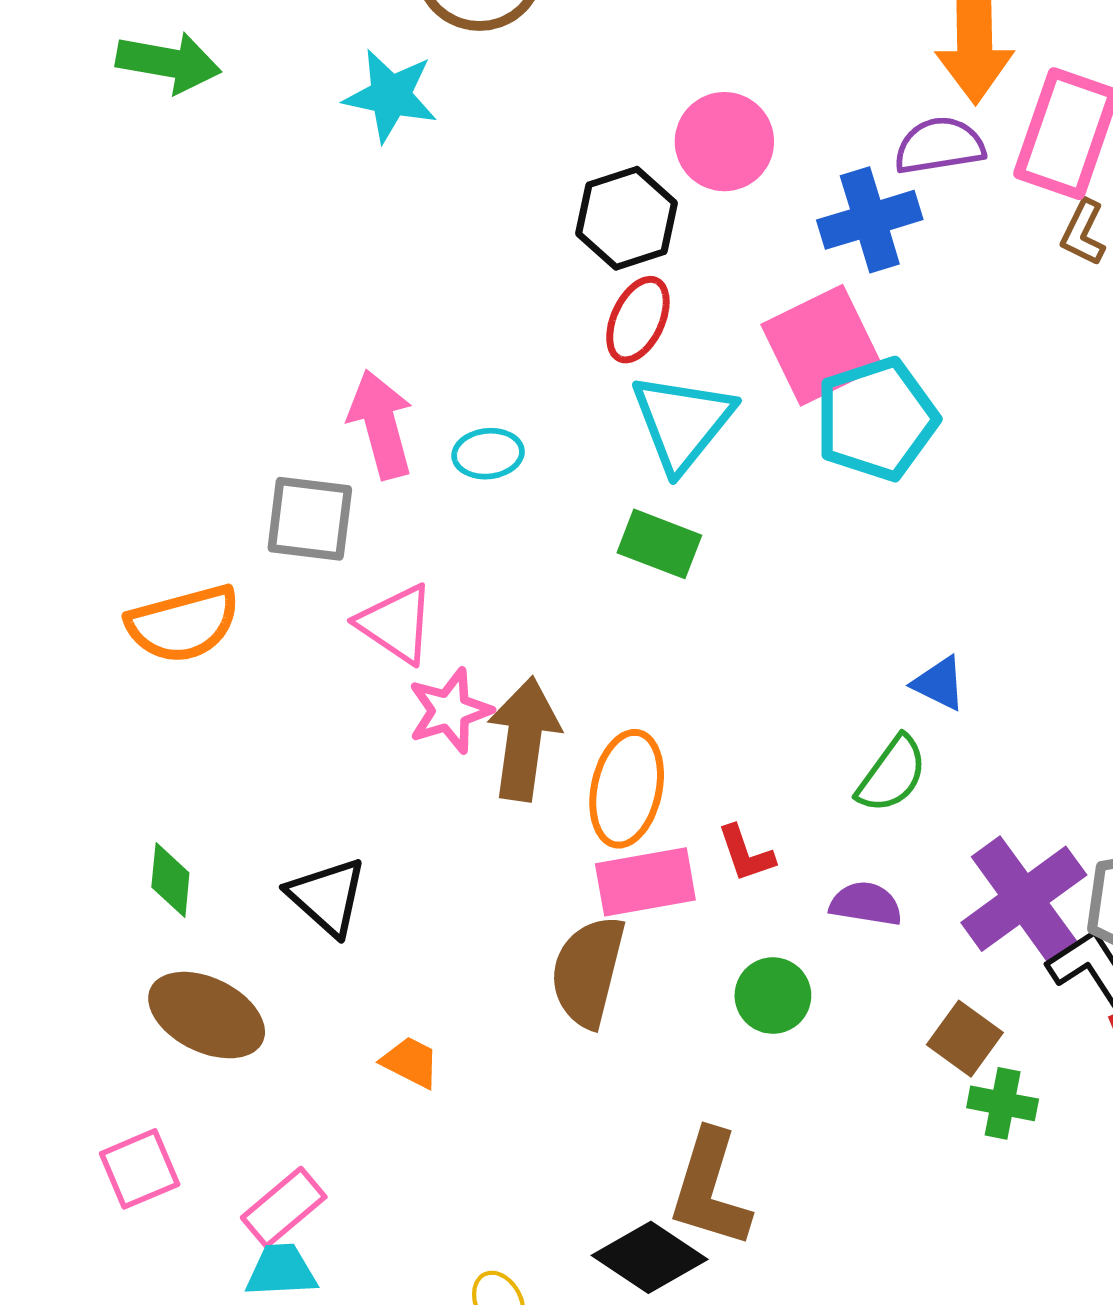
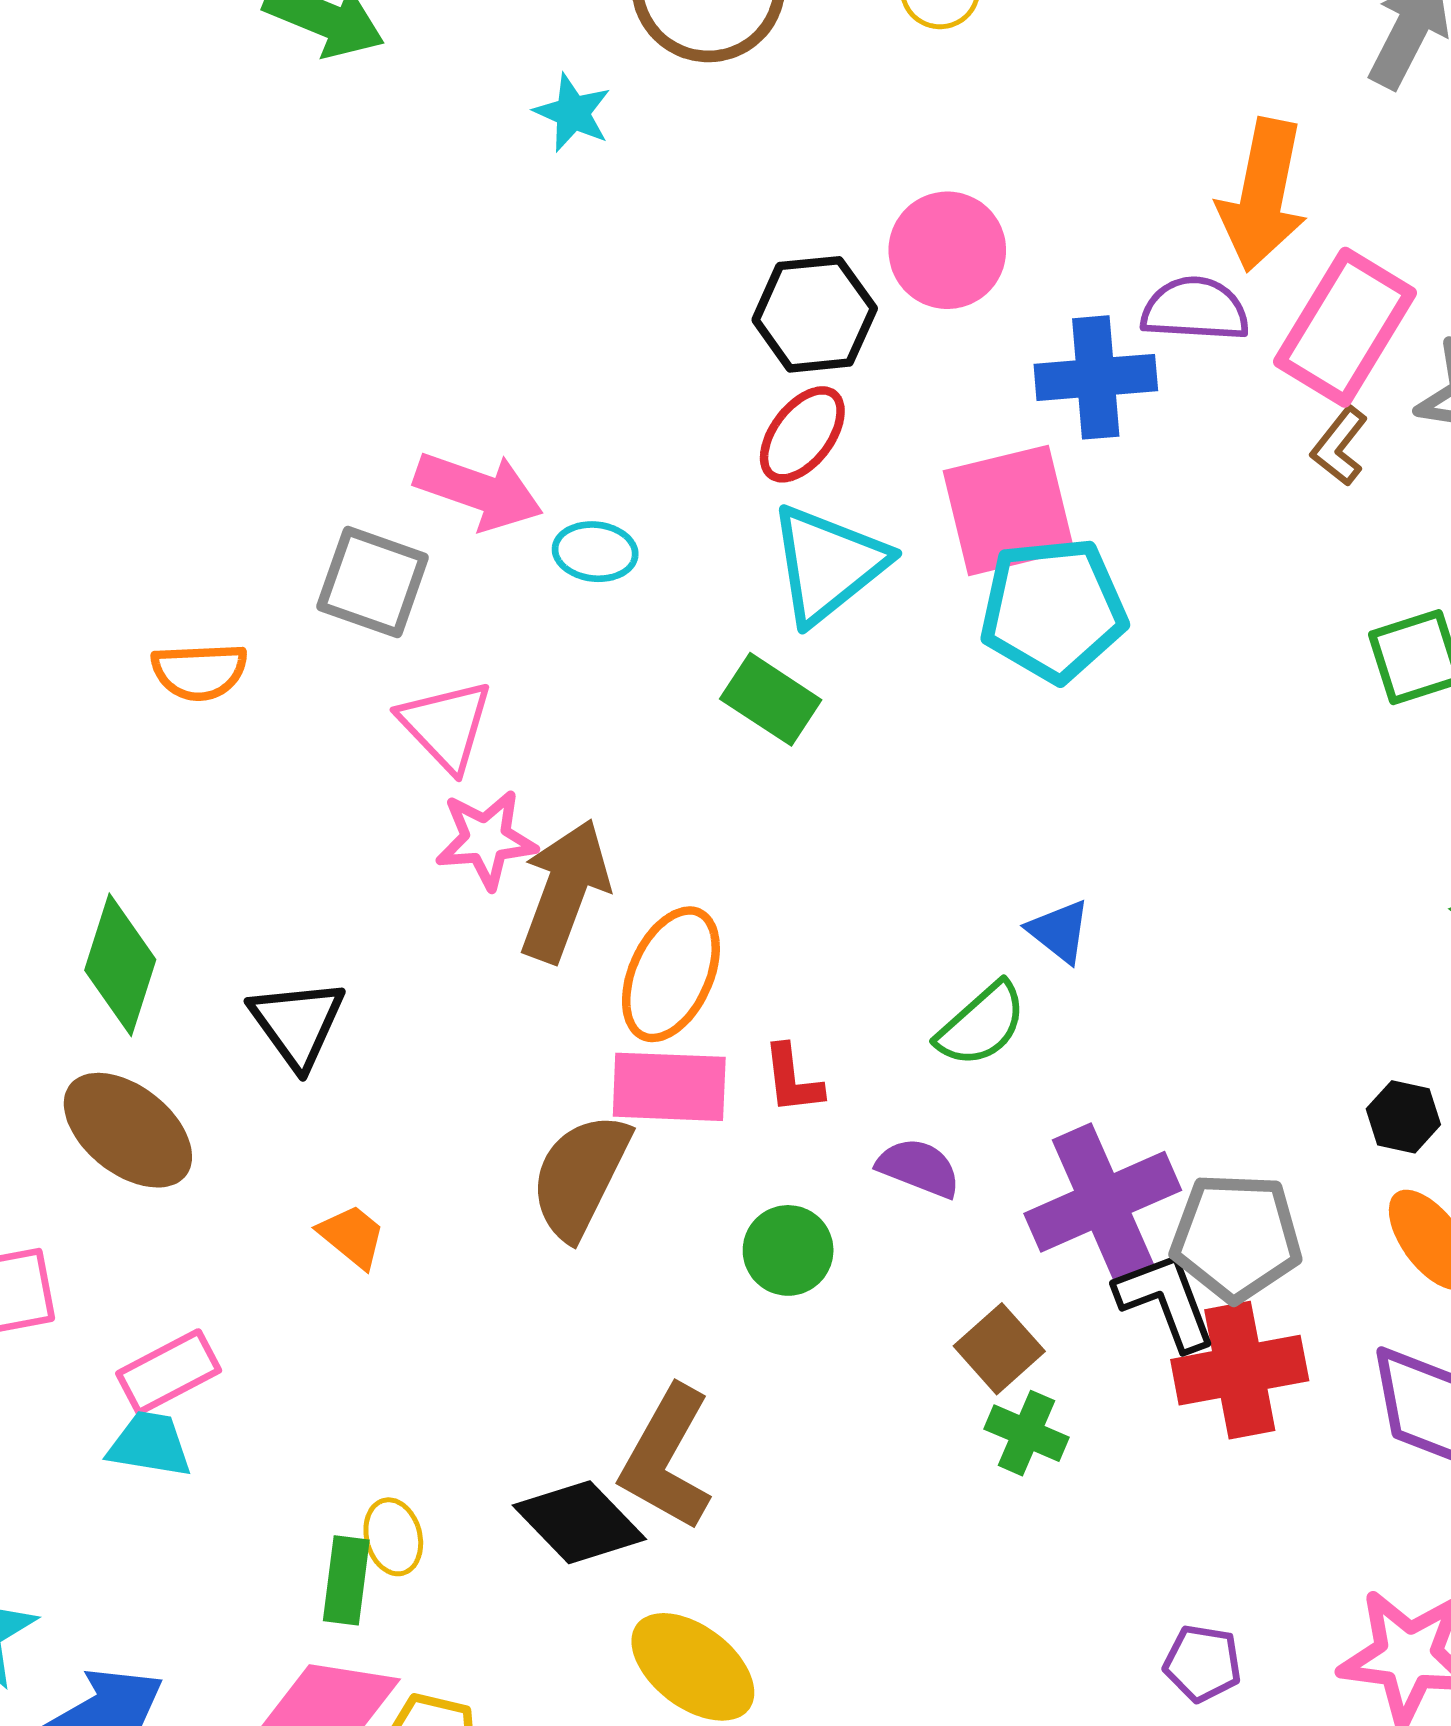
cyan star: (391, 96) -> (573, 113), size x0.7
pink arrow: (381, 424) -> (479, 491), turned 112
orange semicircle: (183, 624) -> (199, 672), size x0.7
green diamond: (170, 880) -> (120, 965), size x1.5

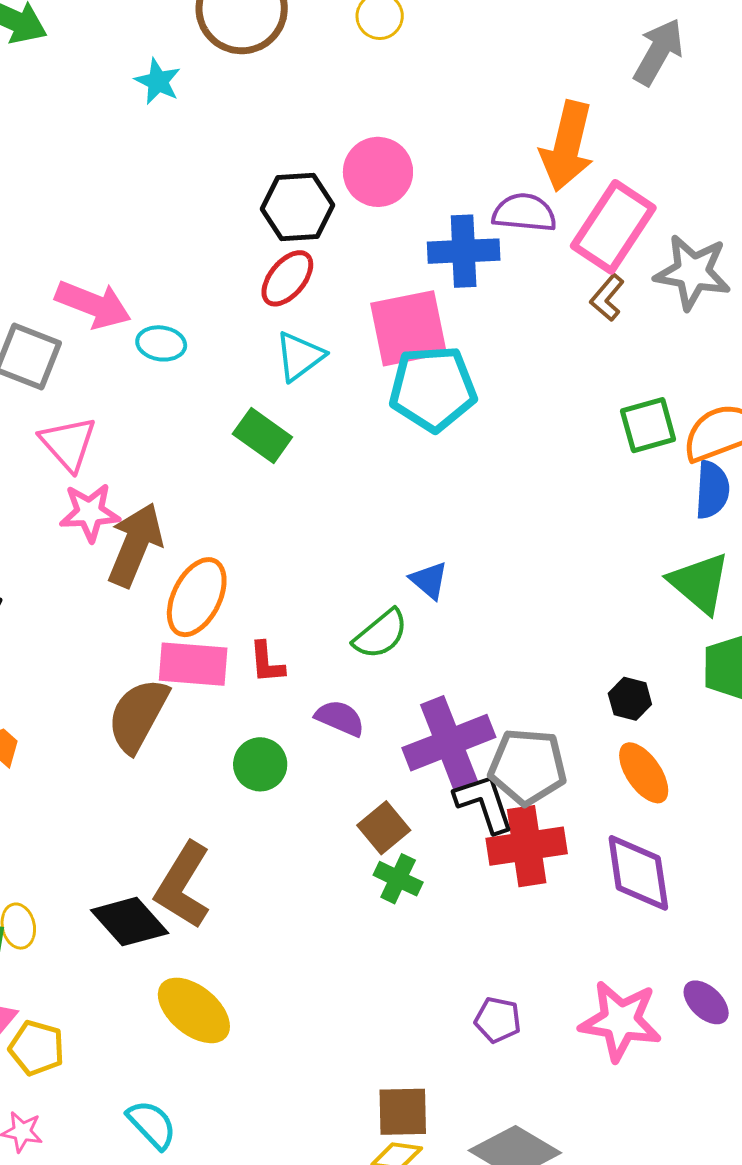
cyan triangle: (828, 564) -> (300, 356), size x0.7

